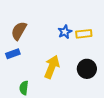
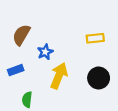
blue star: (65, 32) -> (45, 52), moved
blue rectangle: (13, 54) -> (16, 70), moved

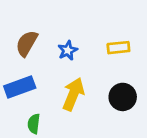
blue star: (45, 52) -> (68, 50), moved
blue rectangle: (16, 70) -> (20, 87), size x1.5

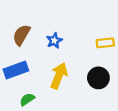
yellow rectangle: (118, 48) -> (105, 43), moved
green semicircle: (34, 124) -> (27, 99), turned 49

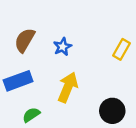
yellow rectangle: (105, 43) -> (121, 49), turned -54
black circle: (98, 78) -> (112, 111), moved

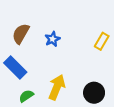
blue rectangle: (18, 81) -> (15, 68), turned 65
yellow arrow: (68, 87) -> (57, 87), moved

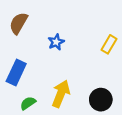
brown semicircle: (21, 34) -> (19, 23), moved
blue rectangle: (15, 68) -> (16, 73), turned 70

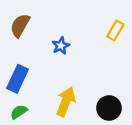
yellow rectangle: (109, 44) -> (115, 30), moved
green semicircle: (28, 103) -> (19, 112), moved

